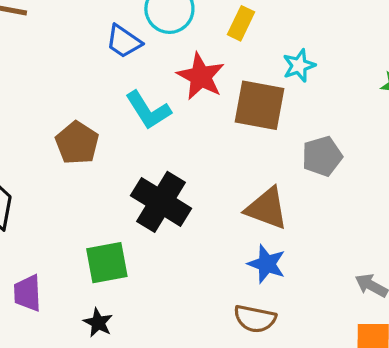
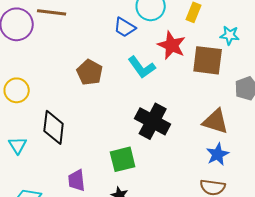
cyan star: (299, 66) -> (230, 35), turned 30
brown pentagon: (77, 143) -> (90, 72), moved
blue star: (267, 264) -> (218, 154), turned 30

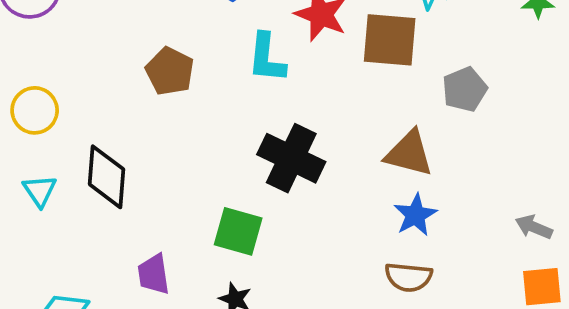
cyan L-shape: (142, 67) -> (267, 58), turned 44
cyan triangle: (18, 145) -> (40, 191), moved
green square: (123, 159) -> (238, 231), turned 32

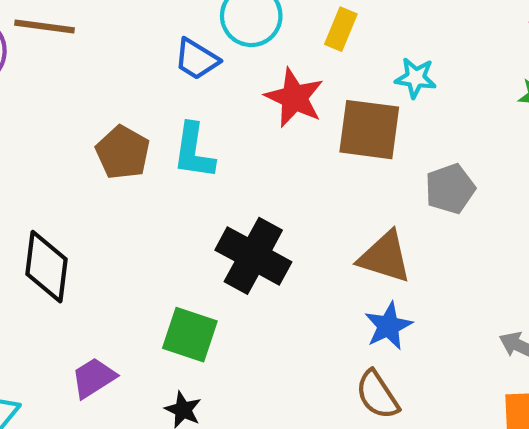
cyan L-shape: (267, 58) -> (194, 151), moved
purple trapezoid: (154, 274) -> (94, 378), turned 63
brown semicircle: (408, 277) -> (377, 395), turned 48

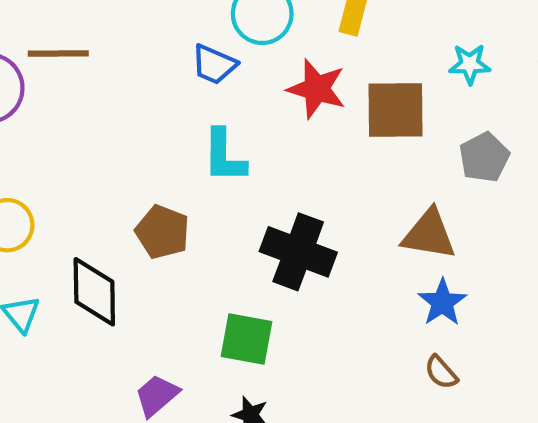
cyan star: (416, 78) -> (470, 64), moved
brown pentagon: (123, 152) -> (162, 232), moved
brown semicircle: (377, 395) -> (441, 372), size x0.7

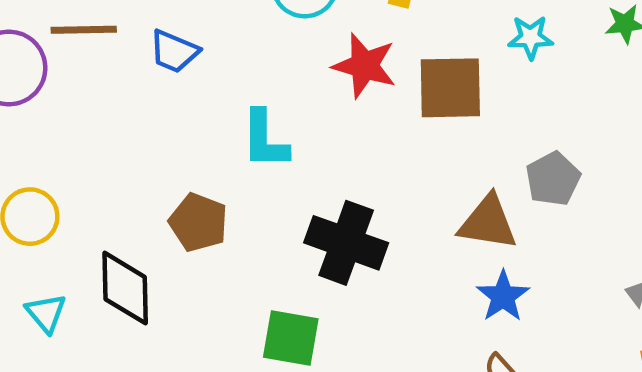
blue trapezoid: (214, 64) -> (174, 51), moved
gray pentagon: (484, 157) -> (553, 179), moved

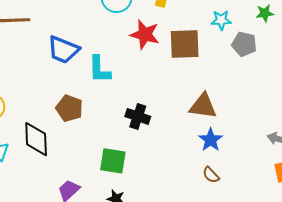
blue trapezoid: (174, 51) -> (63, 50), moved, size x1.4
gray pentagon: (553, 179) -> (244, 44), moved, turned -30
black cross: (346, 243) -> (138, 116), size x0.7

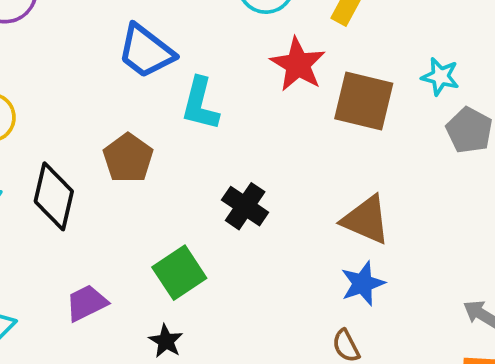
green square: (113, 161) -> (179, 273), turned 32

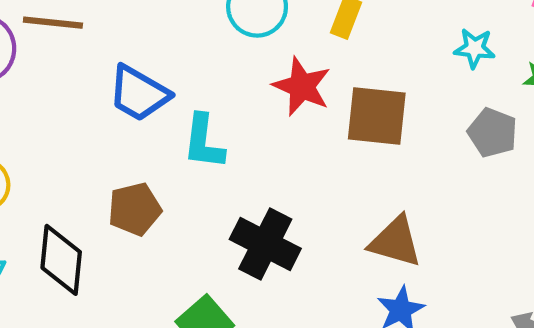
cyan star: (440, 77) -> (475, 48), moved
brown pentagon: (128, 158) -> (135, 209), turned 30
black cross: (245, 206) -> (265, 244), size x1.4

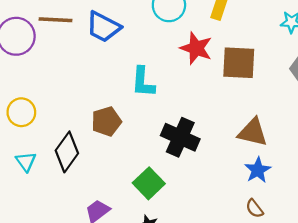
blue trapezoid: (139, 93) -> (103, 27), moved
black diamond: (61, 260) -> (67, 152), turned 33

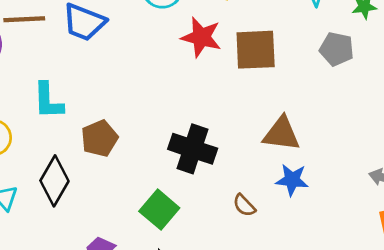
cyan L-shape: (143, 82) -> (48, 101), moved
blue star: (258, 170) -> (292, 180), turned -30
brown semicircle: (254, 208) -> (244, 205), moved

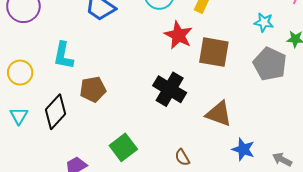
gray pentagon: (337, 49) -> (270, 64), size x1.4
black cross: (193, 149) -> (170, 89), moved
blue star: (292, 180) -> (243, 149), moved

